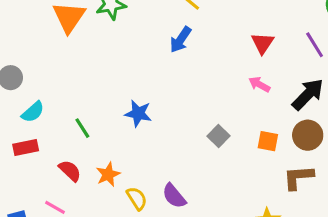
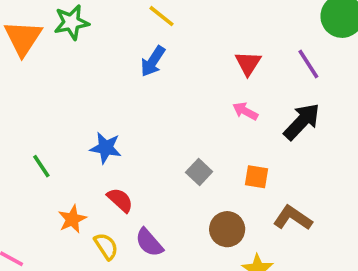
brown circle: (308, 135) -> (227, 229), moved
red semicircle: (70, 171) -> (120, 200), moved
brown L-shape: (298, 177) -> (293, 218), turned 40

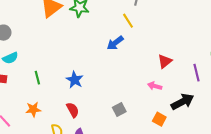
pink arrow: (245, 111) -> (155, 86), turned -32
orange square: (256, 177) -> (159, 119), moved
orange star: (72, 219) -> (33, 109), moved

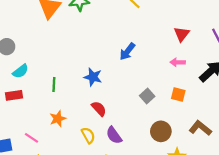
blue arrow: (115, 43) -> (127, 52), moved
green line: (37, 78) -> (54, 85), turned 32
orange square: (159, 119) -> (178, 94), moved

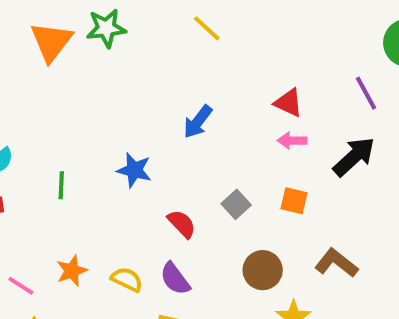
red triangle: (182, 34) -> (288, 103), moved, turned -42
red semicircle: (99, 109) -> (182, 224), moved
orange star: (58, 119) -> (72, 271), moved
yellow semicircle: (88, 135) -> (127, 279), turned -35

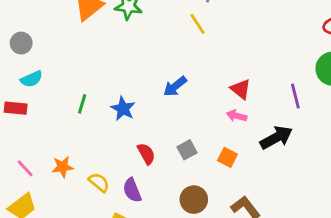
green line: (61, 185) -> (82, 104), moved

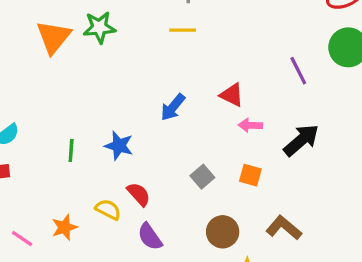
yellow line: (197, 24) -> (183, 30), turned -45
red triangle: (241, 89) -> (232, 95), moved
purple line: (295, 96) -> (298, 71), moved
red semicircle: (146, 154) -> (139, 194), moved
yellow semicircle: (99, 182) -> (108, 209), moved

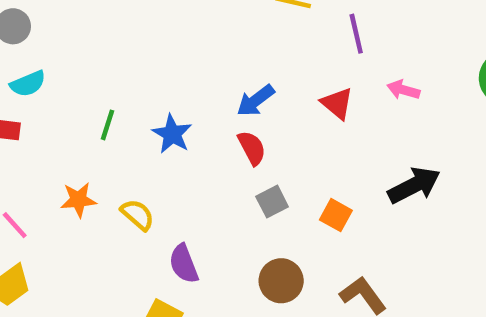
purple line: (298, 71) -> (356, 34), moved
pink arrow: (250, 125) -> (403, 90), moved
red semicircle: (139, 194) -> (252, 148), moved
orange star: (64, 227) -> (78, 200), moved

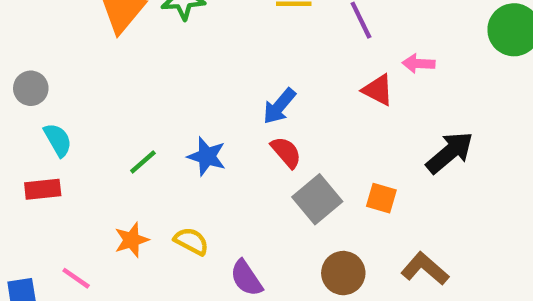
cyan semicircle: (28, 84) -> (58, 140), turned -84
red triangle: (337, 103) -> (378, 90), moved
green line: (107, 125) -> (143, 162), turned 44
gray square: (272, 202) -> (317, 199), size x1.5

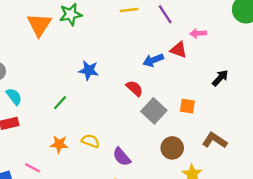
blue arrow: (279, 106) -> (153, 60), moved, turned 36
black arrow: (450, 153) -> (220, 78), size x0.7
blue star: (207, 156) -> (89, 70), moved
orange star: (132, 240) -> (59, 144), turned 30

